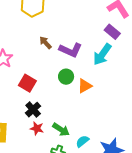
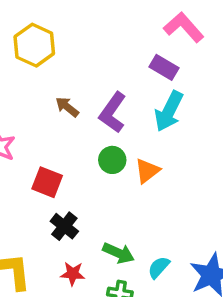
purple rectangle: (112, 32) -> (164, 67), moved
purple L-shape: (71, 50) -> (113, 113), turned 110
red star: (37, 128) -> (73, 274), moved

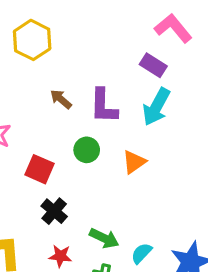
purple L-shape: (113, 113) -> (104, 106), turned -36
green circle: (112, 160) -> (87, 150), moved

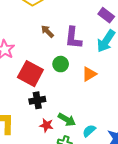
red square: (40, 169) -> (30, 74), size x1.4
black cross: (54, 211) -> (37, 100), turned 35
red star: (60, 256) -> (46, 125), moved

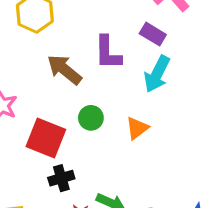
brown arrow: (47, 31) -> (64, 70), size x1.6
purple L-shape: (73, 38) -> (108, 53), moved

